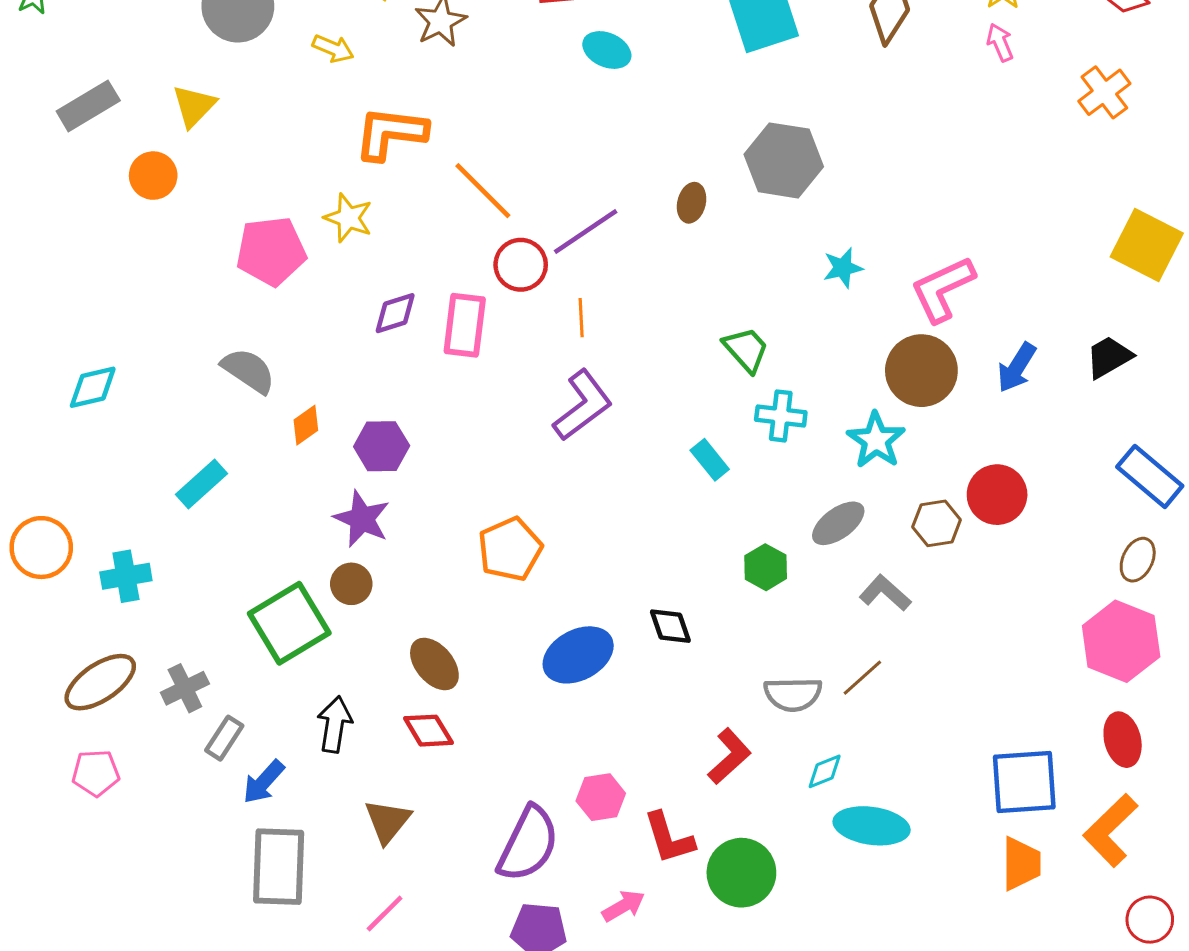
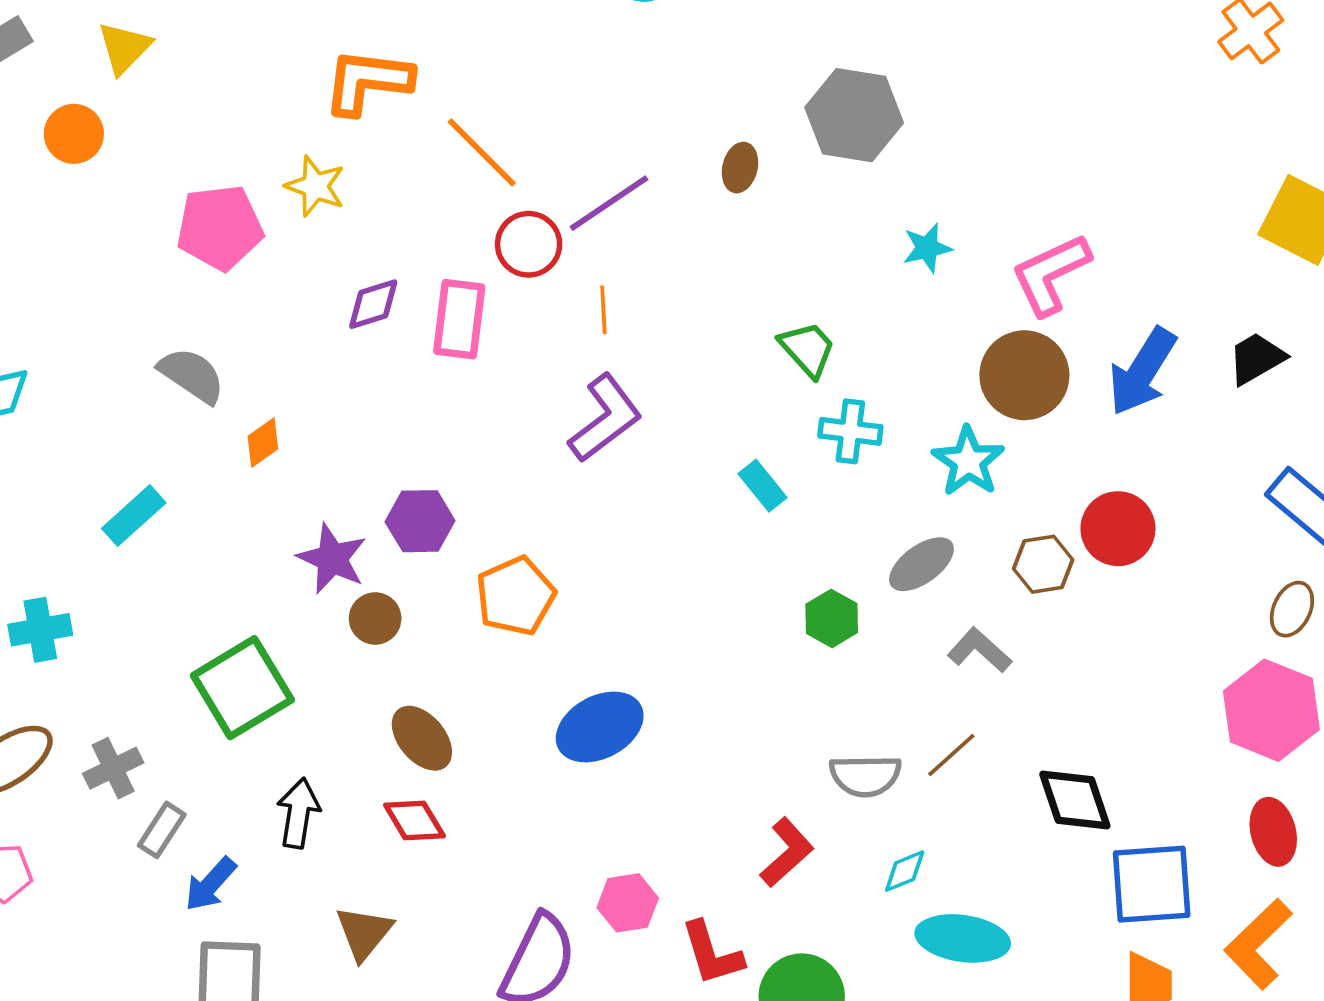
blue arrow: (1017, 368) -> (1142, 371), size x1.4
purple hexagon: (382, 446) -> (420, 521), moved
brown circle: (351, 584) -> (375, 618), moved
black diamond: (670, 626) -> (1075, 800), moved, size x1.4

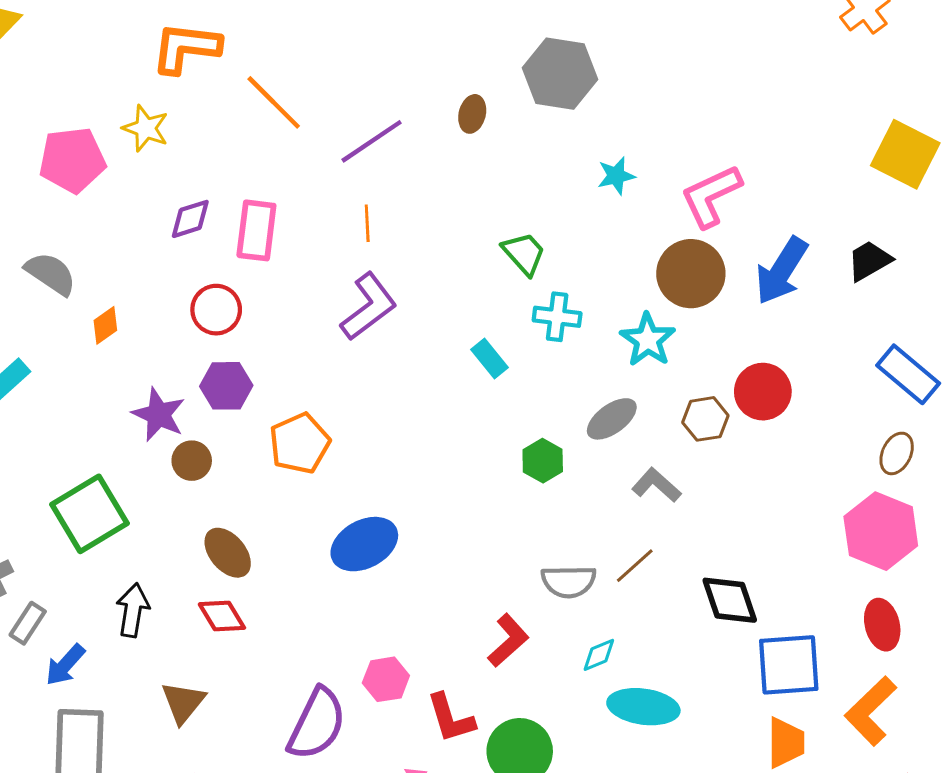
red circle: (529, 244) -> (216, 310), moved

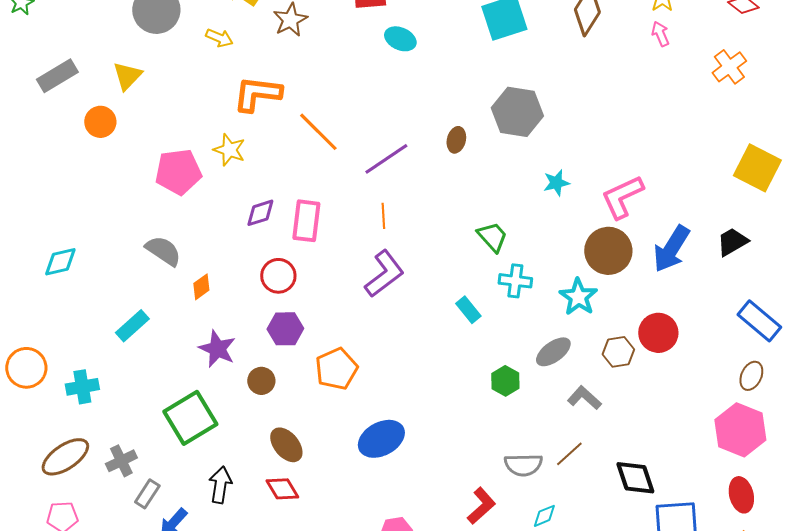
purple star: (159, 415) -> (217, 349), moved

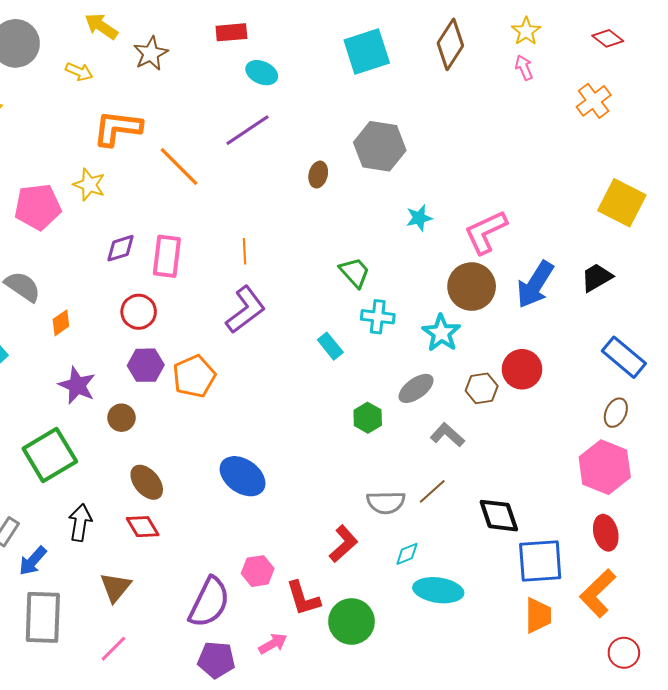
purple line: (386, 159) -> (248, 130), moved
orange pentagon: (336, 369) -> (194, 376), moved
blue ellipse: (381, 439) -> (243, 476), turned 63

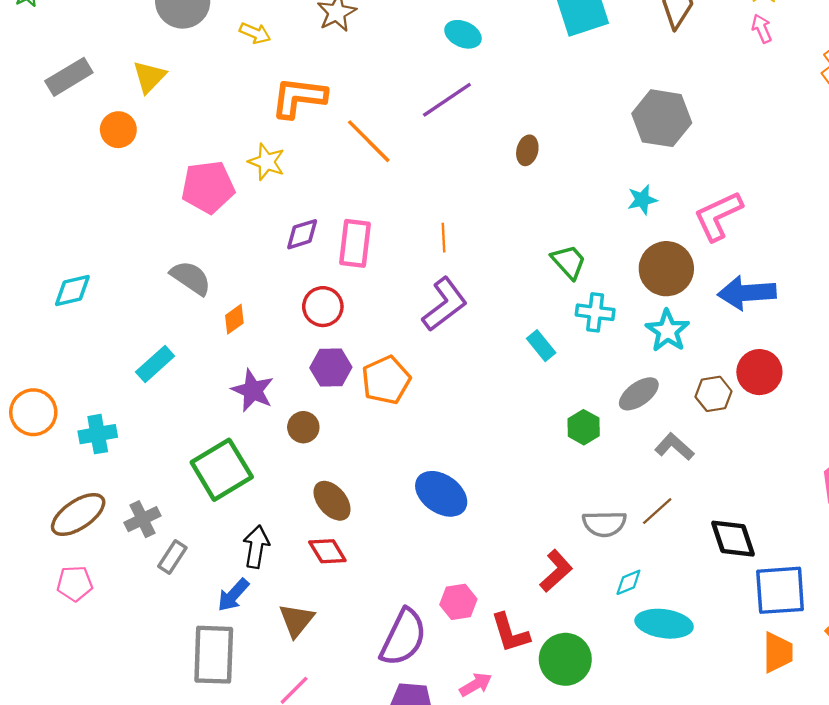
gray hexagon: (380, 146) -> (662, 118), moved
blue arrow: (535, 285) -> (747, 293), moved, turned 54
brown circle: (472, 287) -> (666, 269), moved
blue arrow: (33, 561) -> (233, 595), moved

